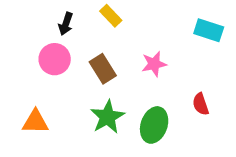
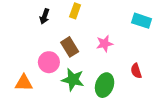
yellow rectangle: (111, 16) -> (75, 11), turned 64
pink circle: (55, 59) -> (49, 62), moved
green star: (108, 117) -> (73, 80), turned -30

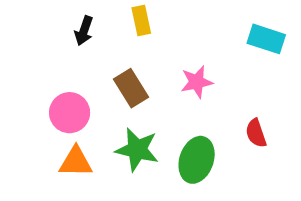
yellow rectangle: (75, 11) -> (141, 20), turned -32
pink circle: (49, 62) -> (70, 113), moved
orange triangle: (24, 83) -> (76, 162), moved

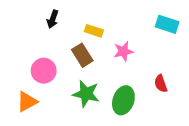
yellow rectangle: (141, 20) -> (94, 31), moved, turned -60
orange triangle: (76, 162) -> (27, 102), moved, turned -30

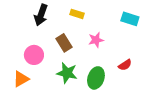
black arrow: (53, 19) -> (41, 15), size x1.5
yellow rectangle: (94, 31) -> (77, 14), moved
red semicircle: (161, 84) -> (125, 65), turned -104

